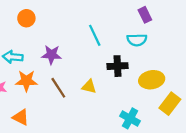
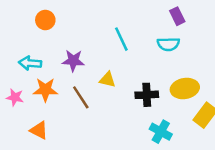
black cross: (118, 66) -> (147, 95), moved
yellow triangle: (89, 87) -> (107, 80), moved

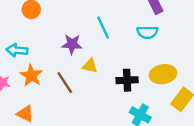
purple star: (73, 61) -> (72, 44), moved
orange star: (45, 90) -> (31, 75), turned 30

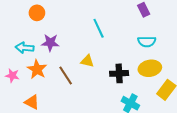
cyan semicircle: (147, 32) -> (147, 42), moved
purple star: (72, 44) -> (50, 43), moved

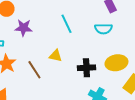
cyan semicircle: (147, 42) -> (103, 29), moved
purple star: (50, 43) -> (23, 28), moved

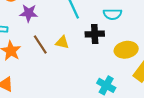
black cross: (86, 68) -> (95, 34), moved
brown line: (34, 70) -> (40, 44), moved

